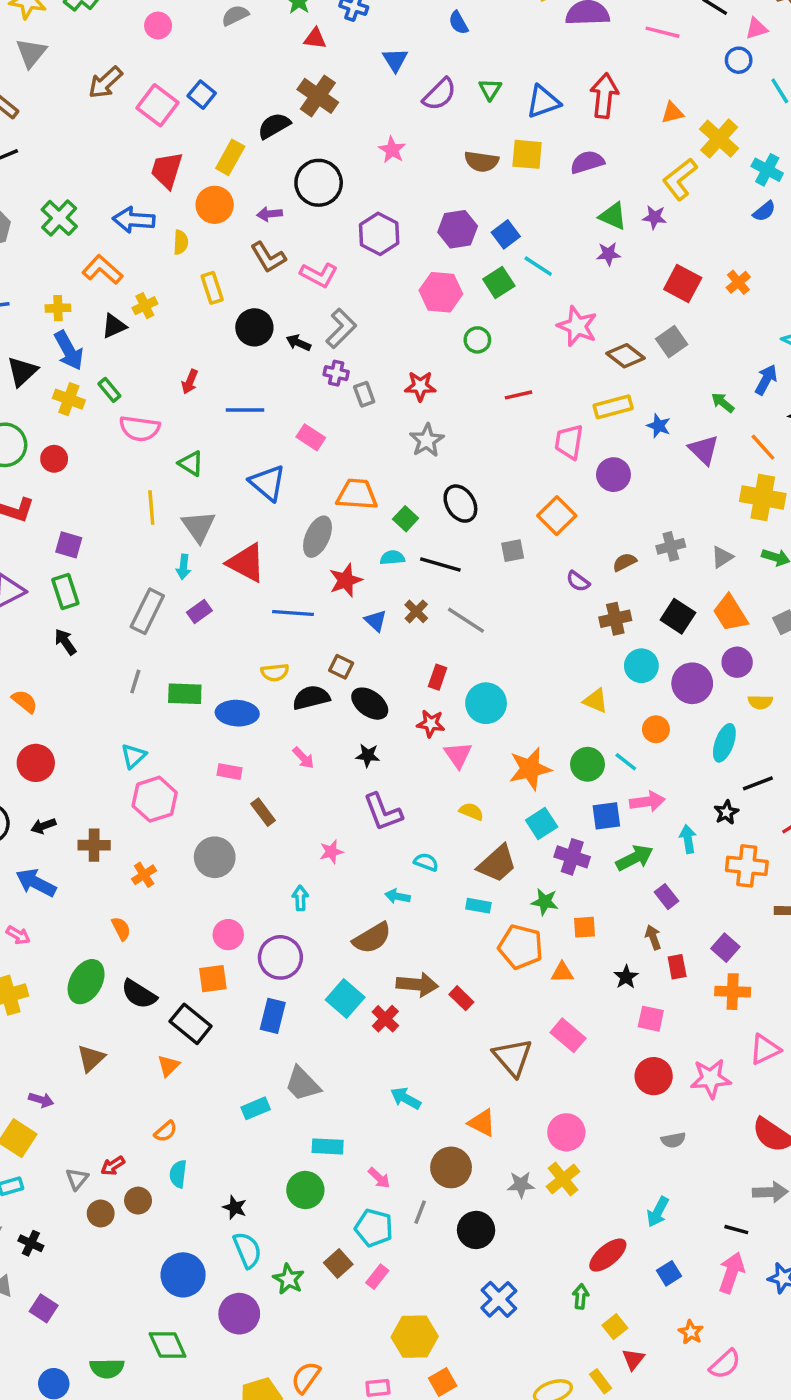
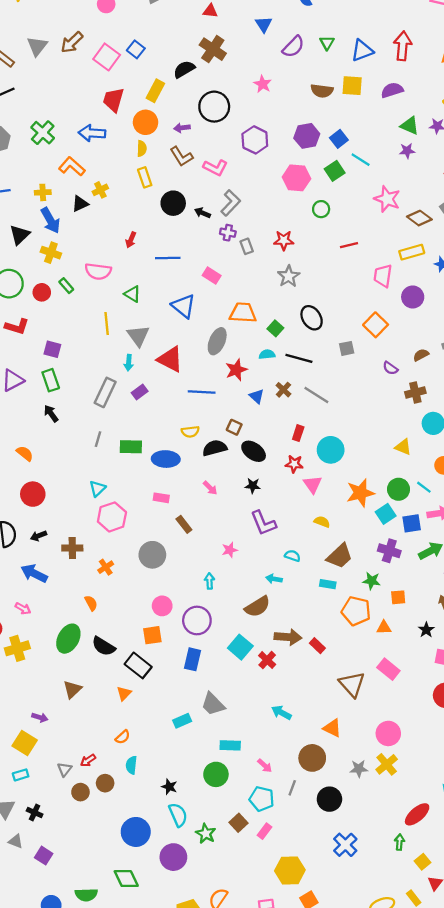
gray triangle: (31, 53) -> (37, 46), moved
yellow semicircle: (181, 242) -> (142, 149), moved
green rectangle: (109, 390) -> (66, 286), moved
cyan square: (542, 823) -> (386, 514), moved

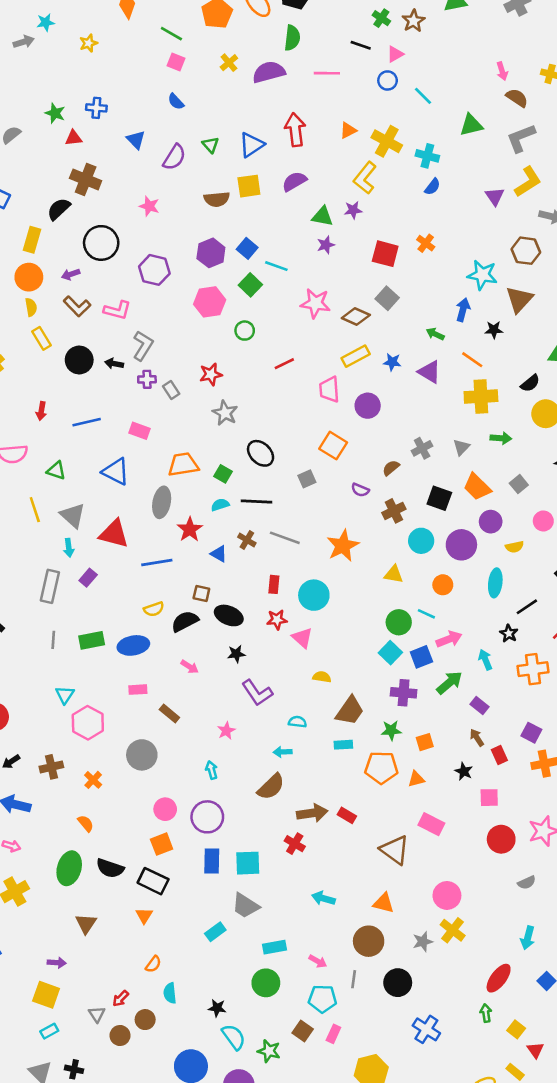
orange star: (360, 493) -> (343, 546), moved
cyan square: (240, 647) -> (248, 863), moved, turned -30

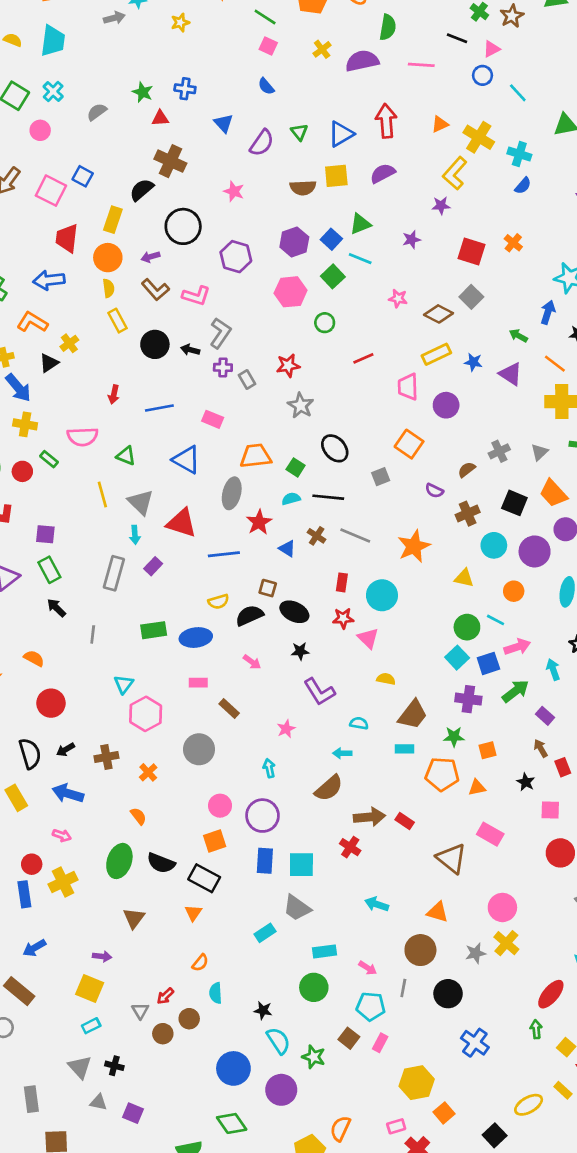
green triangle: (322, 216) -> (360, 224), moved, turned -35
pink star: (315, 303) -> (398, 298), size x0.6
gray line: (53, 640) -> (93, 634), moved

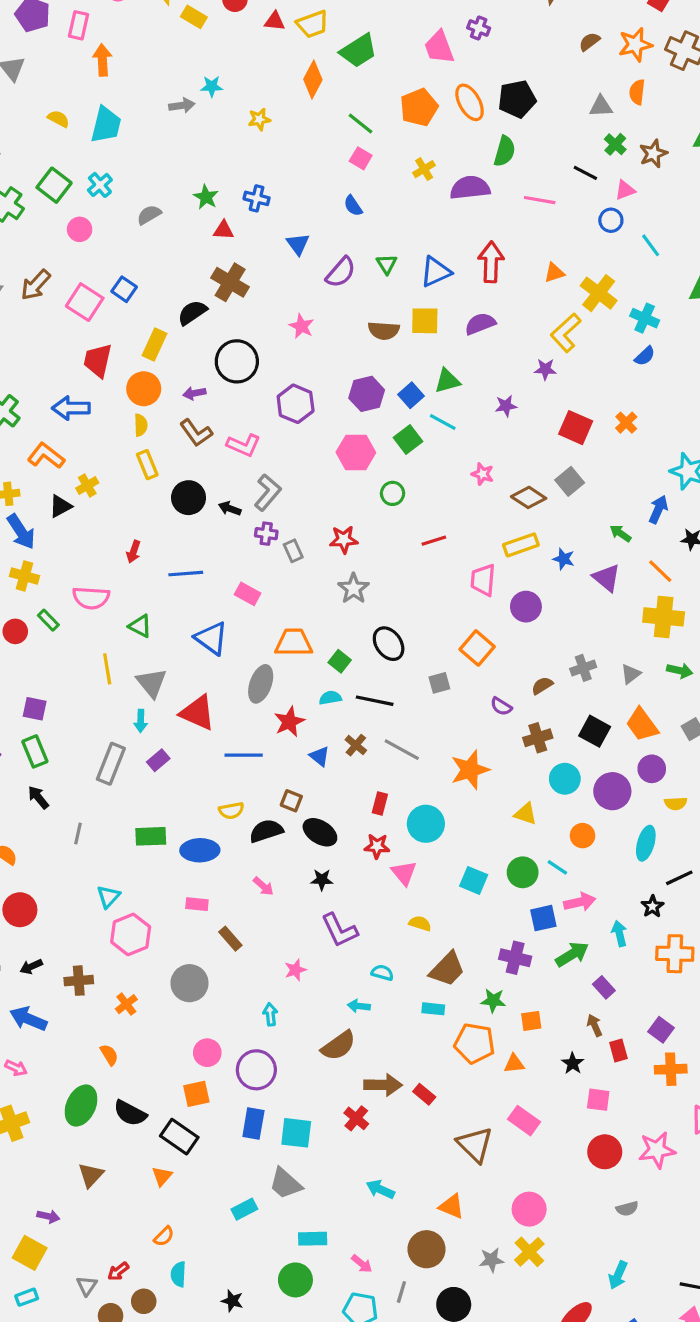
cyan square: (457, 658) -> (474, 880), moved, turned -30

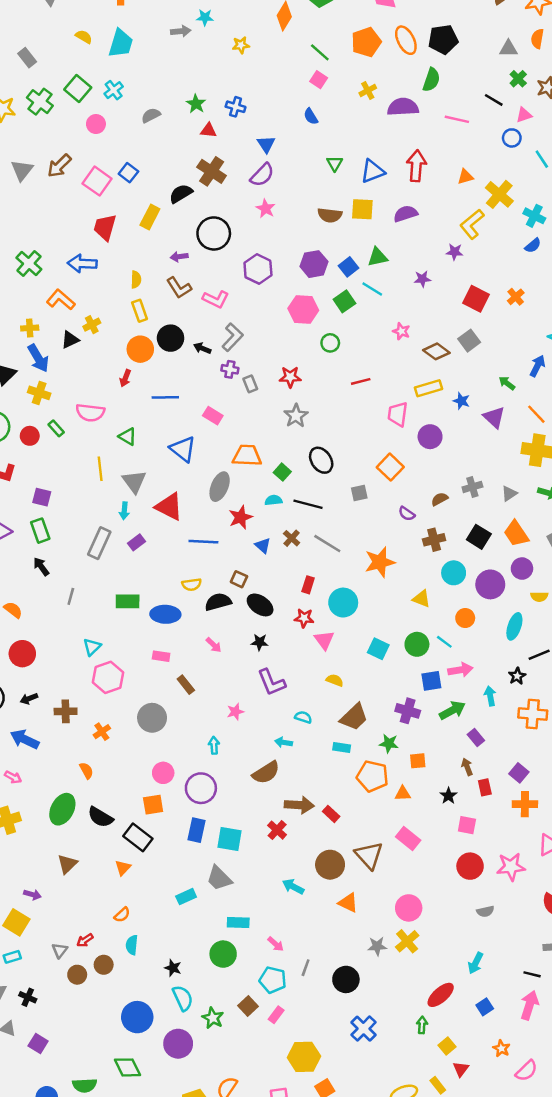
purple semicircle: (341, 272) -> (262, 175), moved
orange circle: (144, 389) -> (140, 349), moved
brown circle: (427, 1249) -> (330, 865), moved

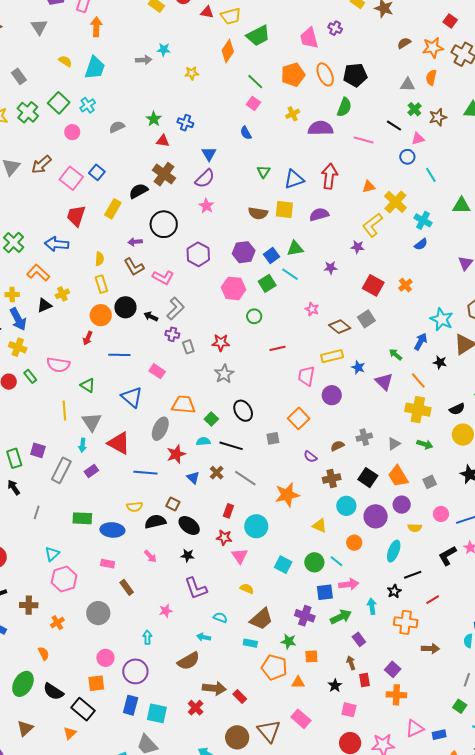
purple square: (42, 497) -> (38, 450), moved

